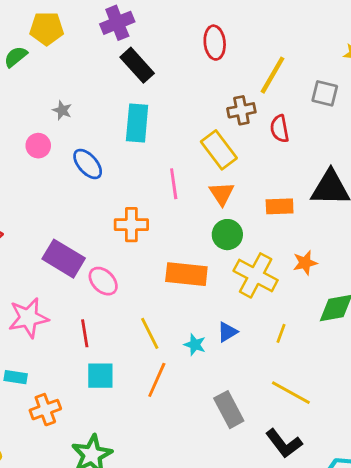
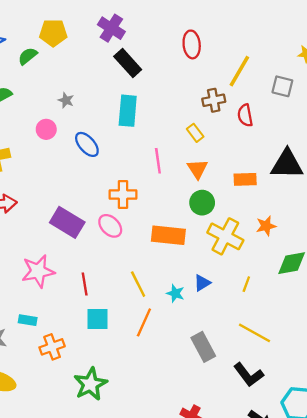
purple cross: (117, 23) -> (111, 28), turned -36
yellow rectangle: (219, 150) -> (195, 133), size x0.6
pink ellipse: (103, 281) -> (110, 226), moved

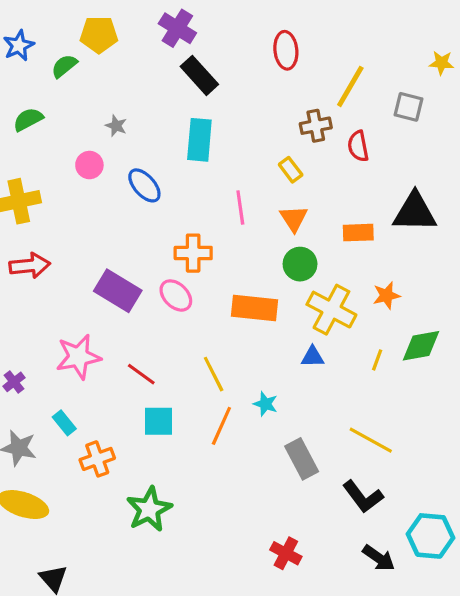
blue triangle: (202, 283) -> (313, 357), moved, turned 30
red line: (85, 284) -> (141, 374), turned -45
yellow line: (246, 284) -> (377, 360), moved
cyan star: (175, 293) -> (265, 404), moved
cyan rectangle: (28, 320) -> (64, 423), turned 42

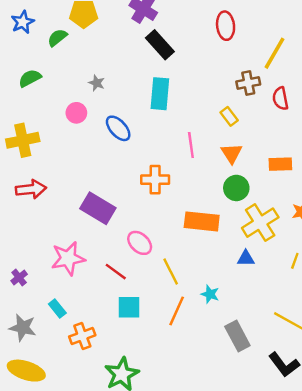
pink ellipse: (176, 295) -> (140, 243), moved
yellow cross: (331, 310) -> (260, 223), turned 30

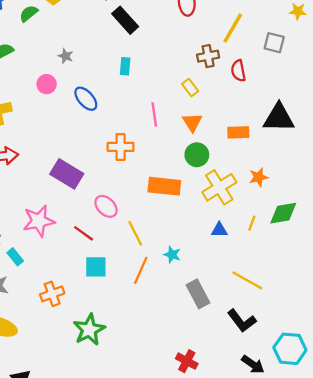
cyan rectangle: (160, 94) -> (125, 66), size x0.6
blue triangle: (246, 258) -> (219, 230), moved
cyan rectangle: (57, 309) -> (15, 257), moved

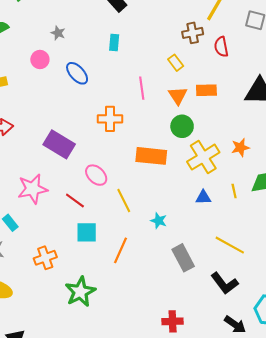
orange rectangle: (238, 132) -> (206, 90), moved
yellow line: (252, 223) -> (234, 191), turned -32
orange line: (141, 270) -> (121, 250), moved
red cross: (187, 361) -> (173, 321), turned -30

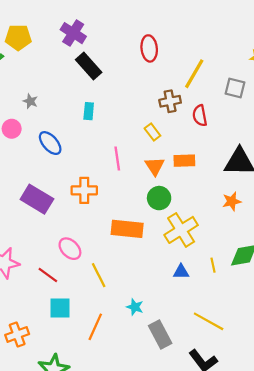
purple rectangle: (59, 144) -> (37, 199), moved
orange star: (240, 148) -> (232, 201), moved
cyan star: (159, 221) -> (135, 307), moved

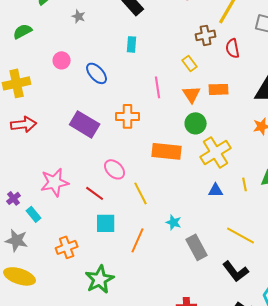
gray star: (30, 101) -> (79, 16), moved

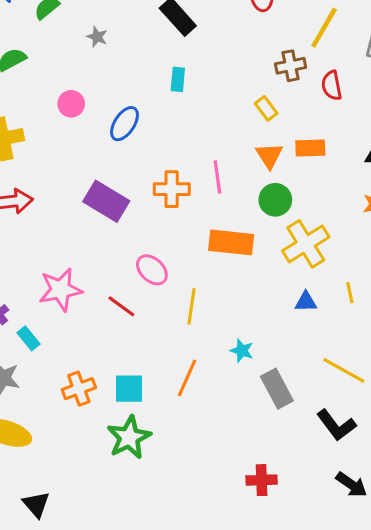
blue ellipse: (97, 73) -> (124, 124), turned 75
pink line: (158, 87) -> (217, 177), moved
yellow line: (141, 193) -> (192, 306), turned 35
cyan square: (106, 223) -> (129, 389), moved

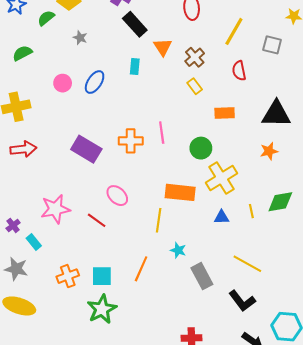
brown cross: (291, 66) -> (195, 57), moved, turned -30
blue ellipse: (124, 124) -> (95, 82), moved
orange triangle: (269, 156) -> (163, 47), moved
orange rectangle: (231, 242) -> (180, 192), moved
yellow line: (192, 306) -> (159, 220), moved

